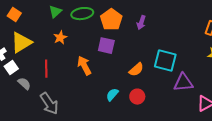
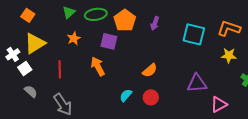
purple square: (106, 46) -> (109, 41), moved
cyan square: (165, 61) -> (194, 34), moved
gray semicircle: (24, 84) -> (31, 91), moved

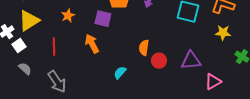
orange semicircle: (150, 70) -> (144, 48), turned 140
red circle: (151, 97) -> (159, 61), moved

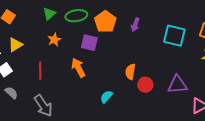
yellow triangle: (29, 21) -> (15, 45), size x0.7

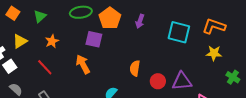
green triangle: (49, 14) -> (40, 16), moved
orange star: (54, 40) -> (52, 41), moved
red line: (40, 71) -> (45, 67), turned -42
red circle: (145, 85) -> (158, 81), moved

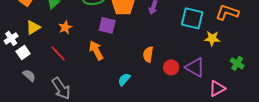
yellow star: (214, 53) -> (212, 38), moved
green cross: (233, 77) -> (237, 63), moved
purple triangle: (182, 81) -> (195, 67), turned 35

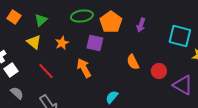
yellow triangle: (33, 27) -> (34, 42), moved, turned -49
orange star: (65, 27) -> (62, 43), moved
orange semicircle: (148, 54) -> (133, 62), moved, turned -35
red circle: (171, 67) -> (159, 71), moved

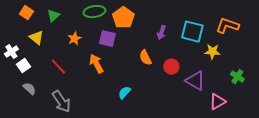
purple arrow: (141, 25) -> (161, 33), moved
yellow triangle: (34, 42) -> (36, 38), moved

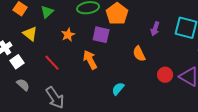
red circle: (171, 67) -> (165, 75), moved

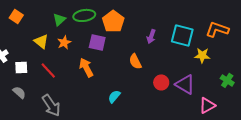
green triangle: (47, 12) -> (59, 19), moved
yellow triangle: (30, 34) -> (41, 41), moved
white square: (17, 62) -> (21, 67), moved, turned 32

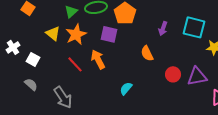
orange star: (64, 42) -> (76, 34), size x1.5
white square: (21, 67) -> (33, 59), turned 32
red line: (48, 70) -> (75, 64), moved
purple triangle: (185, 84) -> (197, 76), turned -40

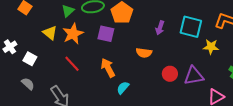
orange semicircle: (147, 53) -> (144, 53), turned -56
orange arrow: (98, 59) -> (108, 68), moved

